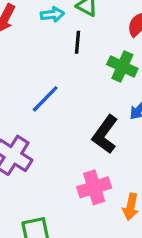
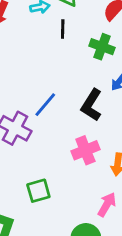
blue line: (45, 99) -> (45, 105), moved

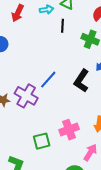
pink cross: (85, 150) -> (69, 130), moved

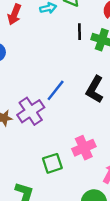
black line: (62, 26) -> (79, 32), moved
purple cross: (26, 96) -> (31, 111), turned 30

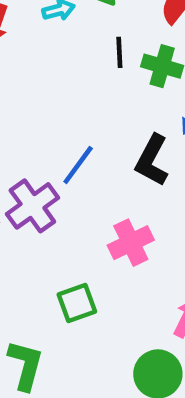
pink cross: (84, 148) -> (131, 243), moved

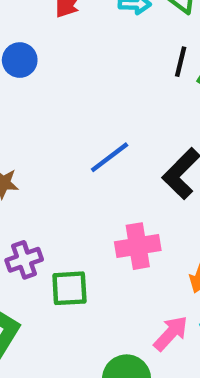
purple cross: (32, 206) -> (24, 260), moved, size x0.7

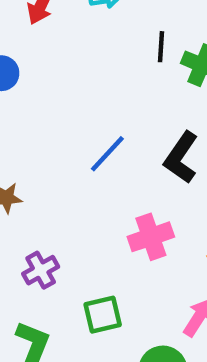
green square: (69, 288) -> (103, 315), moved

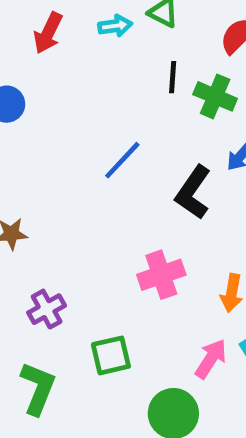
blue line: (107, 154) -> (122, 160), moved

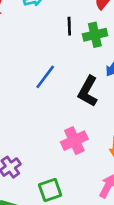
green cross: (215, 96) -> (95, 35), turned -30

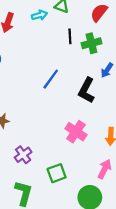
pink cross: (74, 141) -> (76, 132), turned -30

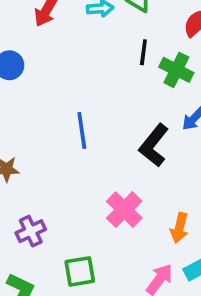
green cross: (91, 43) -> (176, 70), turned 30
blue line: (51, 79) -> (82, 130), moved, turned -55

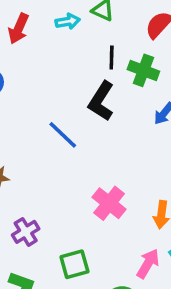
blue line: (82, 130) -> (63, 135), turned -32
black L-shape: (154, 145) -> (101, 101), moved

